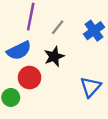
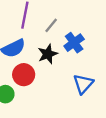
blue cross: (94, 31) -> (74, 43), moved

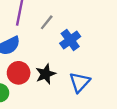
black star: (48, 54) -> (46, 74), moved

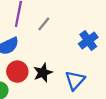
blue cross: (70, 40) -> (88, 40), moved

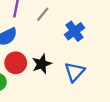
blue cross: (88, 40) -> (75, 31), moved

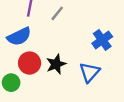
blue cross: (75, 31) -> (102, 40), moved

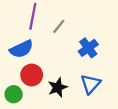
blue cross: (102, 40) -> (88, 48), moved
black star: (56, 64) -> (58, 87), moved

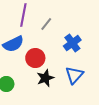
red circle: (32, 75) -> (35, 58), moved

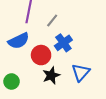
blue cross: (72, 43) -> (63, 43), moved

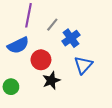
blue cross: (63, 43) -> (71, 38), moved
blue triangle: (81, 72) -> (83, 65), moved

